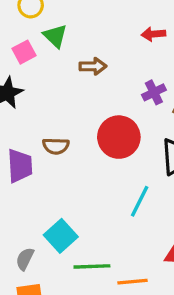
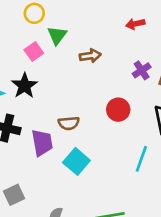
green triangle: (55, 36) -> (57, 35), turned 30
red circle: (119, 137) -> (118, 110), size x0.7
cyan square: (61, 236) -> (76, 161), moved

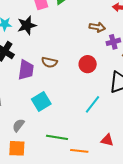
brown arrow: (90, 56) -> (97, 27), moved
cyan square: (76, 161) -> (41, 102), moved

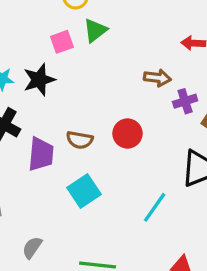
red circle: (88, 64) -> (127, 133), moved
cyan square: (41, 102) -> (84, 191), moved

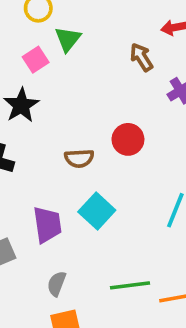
brown arrow: (157, 78) -> (141, 57), moved, turned -116
purple trapezoid: (41, 154) -> (47, 225), moved

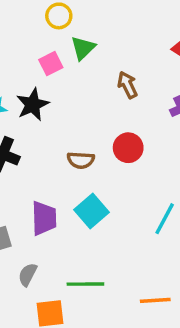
brown arrow: (141, 57) -> (128, 85), moved
gray semicircle: (57, 284) -> (28, 275), moved
green line: (130, 285) -> (85, 284), moved

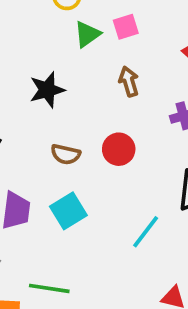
pink square: (51, 64) -> (126, 27), moved
black star: (33, 105) -> (47, 90), moved

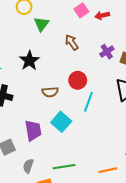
pink square: (126, 27) -> (81, 10), moved
cyan line: (146, 232) -> (88, 102), moved

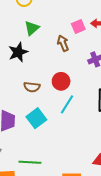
pink square: (81, 10) -> (78, 26), moved
green triangle: (41, 24) -> (32, 28), moved

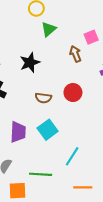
green triangle: (32, 28) -> (49, 29), moved
cyan line: (67, 104) -> (72, 156), moved

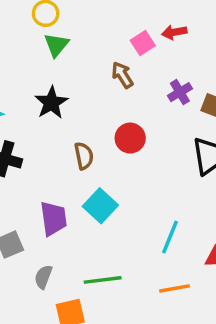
green triangle: (49, 29) -> (56, 45), moved
brown semicircle: (43, 98) -> (84, 156), turned -98
cyan line: (72, 156) -> (170, 237), moved

